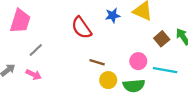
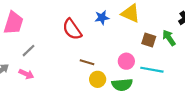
brown square: (162, 39) -> (149, 40), turned -32

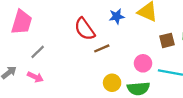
brown square: (149, 40) -> (167, 40), turned -32
brown line: (87, 62) -> (102, 48), moved, turned -40

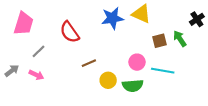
blue star: (117, 16) -> (112, 18), size x1.5
red semicircle: (85, 29) -> (70, 32), moved
brown line: (102, 48) -> (89, 63), moved

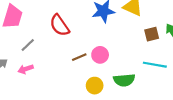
pink circle: (137, 62) -> (100, 55), moved
pink arrow: (36, 75) -> (26, 69), turned 136
yellow circle: (108, 80) -> (95, 86), moved

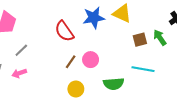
red semicircle: (60, 25) -> (64, 31), moved
brown line: (79, 57) -> (71, 62), turned -32
yellow circle: (95, 86) -> (76, 89), moved

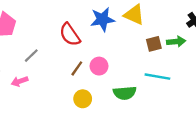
green arrow: (160, 38) -> (176, 42), turned 119
gray line: (21, 50) -> (31, 56), moved

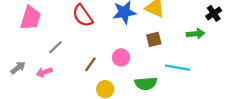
red semicircle: (70, 35) -> (83, 16), moved
brown square: (154, 44) -> (154, 39), moved
brown line: (77, 68) -> (90, 64), moved

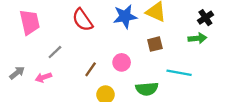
black cross: (214, 13) -> (205, 18), moved
pink trapezoid: (31, 18) -> (30, 22), turned -30

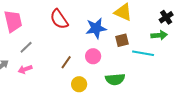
blue star: (125, 16) -> (96, 28), moved
gray line: (55, 52) -> (26, 47), moved
cyan line: (179, 73) -> (143, 53), moved

